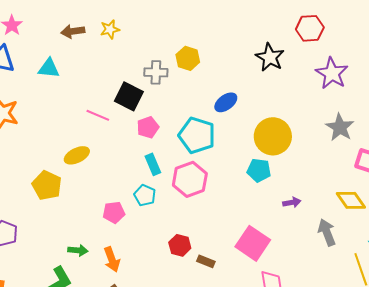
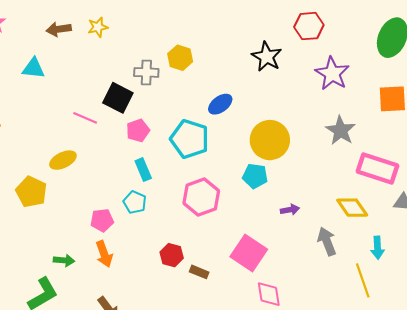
pink hexagon: (190, 179) -> (201, 197), moved
orange arrow: (112, 259) -> (104, 254), moved

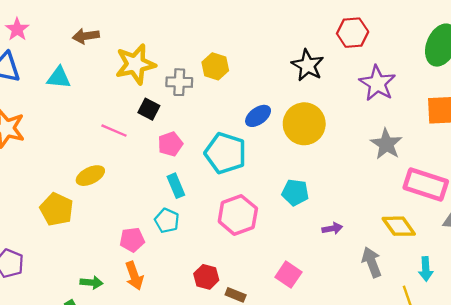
yellow star: (98, 27) -> (135, 64), moved, size x1.8
black square: (118, 98) -> (149, 109), size x0.7
yellow circle: (270, 140) -> (304, 124), moved
pink square: (249, 253) -> (288, 275), size x0.7

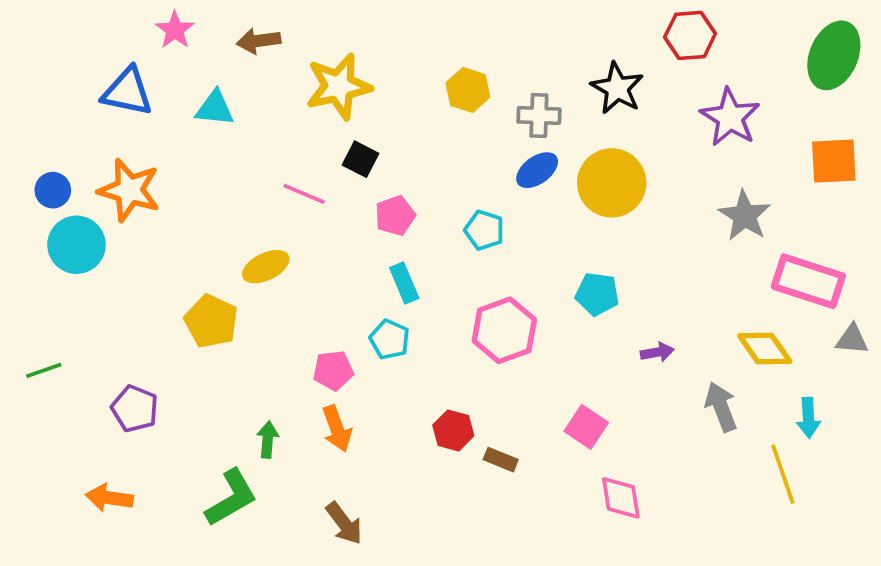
pink star: (17, 29) -> (175, 30), moved
gray cross: (179, 82) -> (539, 116), moved
cyan pentagon: (225, 153) -> (484, 230), size x0.6
green arrow: (91, 282) -> (268, 440), turned -90

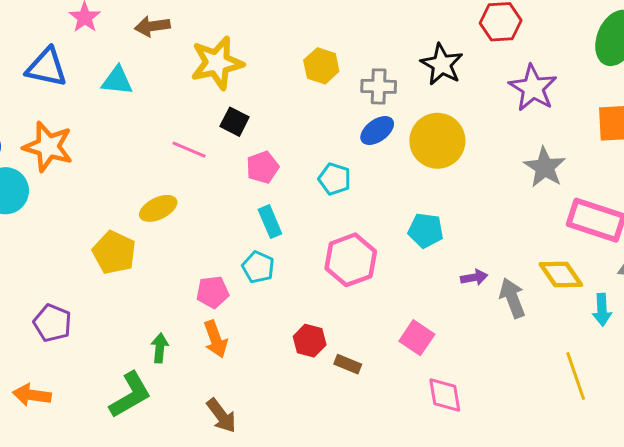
gray arrow: (721, 407) -> (512, 298), moved
cyan arrow: (808, 418) -> (602, 310), moved

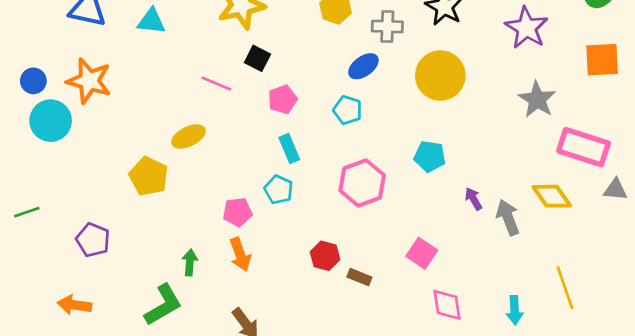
blue ellipse: (377, 130) -> (363, 66), moved
purple arrow: (474, 277) -> (473, 199), turned -110
cyan arrow: (602, 310) -> (515, 310), moved

